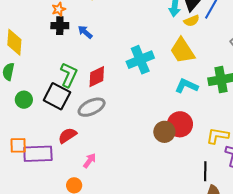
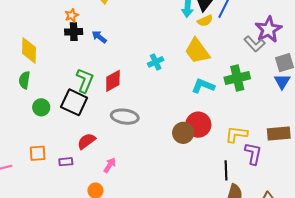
cyan cross: (140, 60) -> (156, 62), size x0.6
gray ellipse: (92, 107) -> (125, 117), moved, turned 36
purple rectangle: (38, 154) -> (66, 162), moved, size x0.5

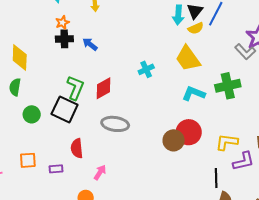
red semicircle: (86, 141) -> (77, 148), turned -60
purple L-shape: (253, 154) -> (243, 161), turned 65

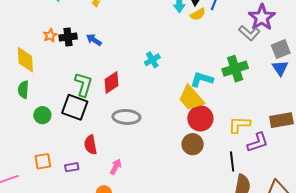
orange star: (62, 23) -> (50, 35), moved
yellow trapezoid: (188, 59) -> (191, 98), moved
brown circle: (174, 140) -> (193, 144), moved

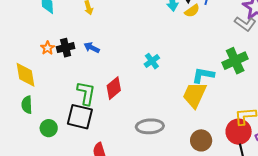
yellow trapezoid: (191, 98) -> (195, 95), turned 72
gray ellipse: (126, 117) -> (150, 126), moved
red circle: (200, 118) -> (239, 132), moved

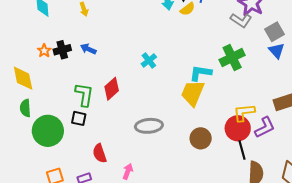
black square: (80, 117) -> (79, 118), size x0.6
green circle: (49, 128) -> (48, 131), size x1.8

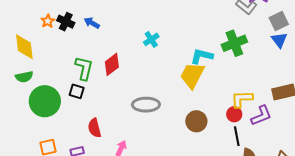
black cross: (62, 50) -> (66, 22), turned 36
green semicircle: (25, 108) -> (24, 77), turned -102
red circle: (238, 128) -> (234, 114), size x0.6

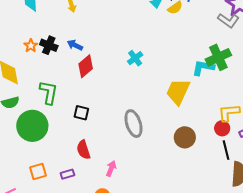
cyan L-shape: (202, 56) -> (203, 68), moved
red diamond: (112, 64) -> (86, 66), moved
green L-shape: (84, 68) -> (49, 92), moved
black square: (77, 91) -> (81, 113), moved
gray ellipse: (146, 105) -> (133, 124), turned 76

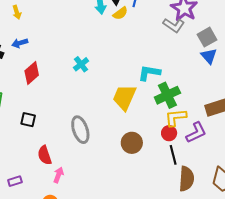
blue arrow: (75, 45) -> (20, 43), moved, turned -42
green cross: (218, 57) -> (167, 95), moved
red semicircle: (83, 150) -> (45, 155), moved

